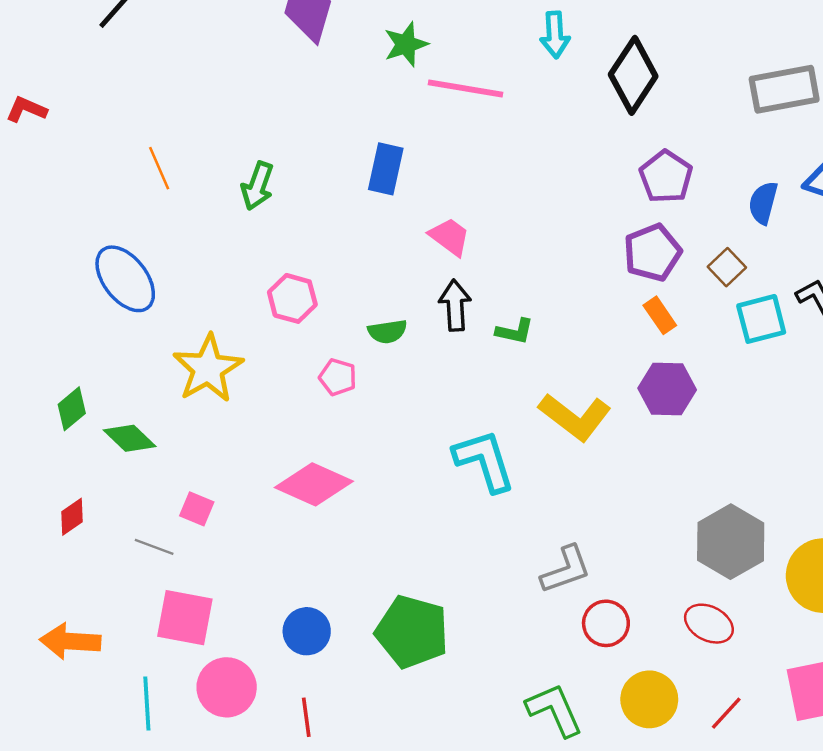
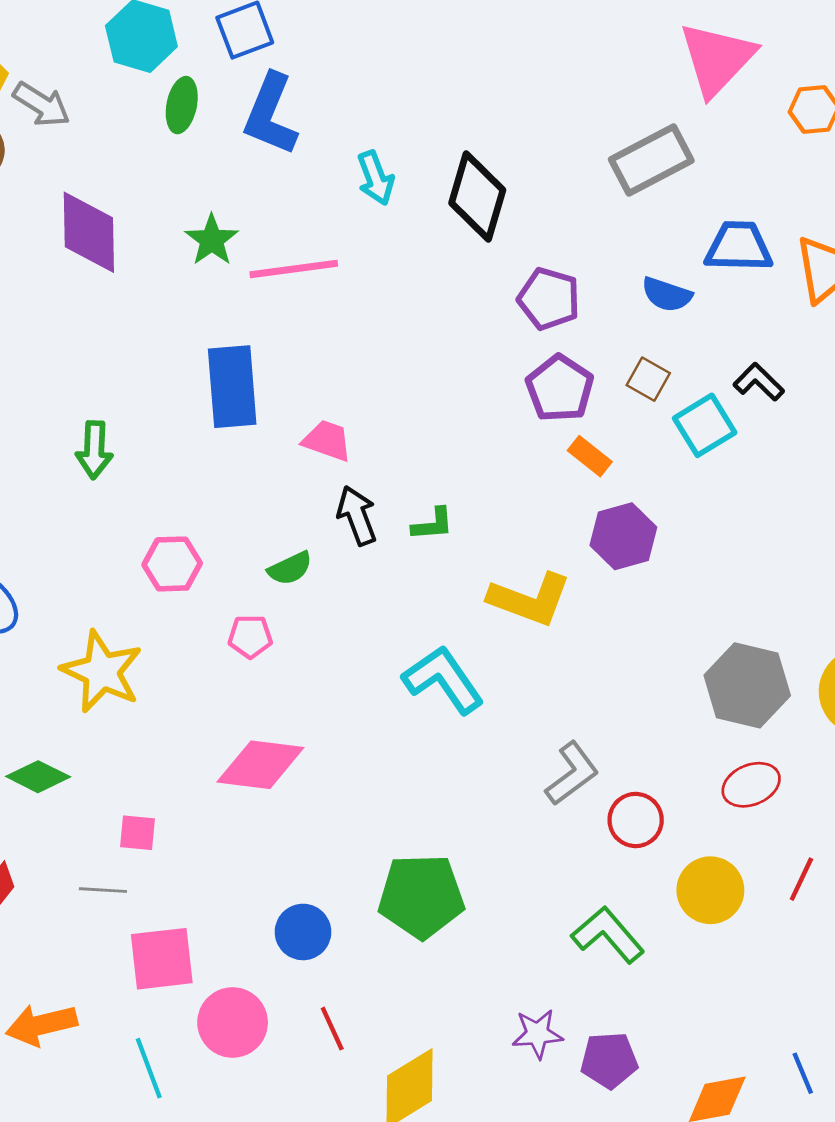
blue rectangle: (386, 169) -> (232, 387), size x1.4
blue semicircle: (763, 203) -> (667, 295), turned -69
red ellipse: (709, 624) -> (751, 785), turned -33

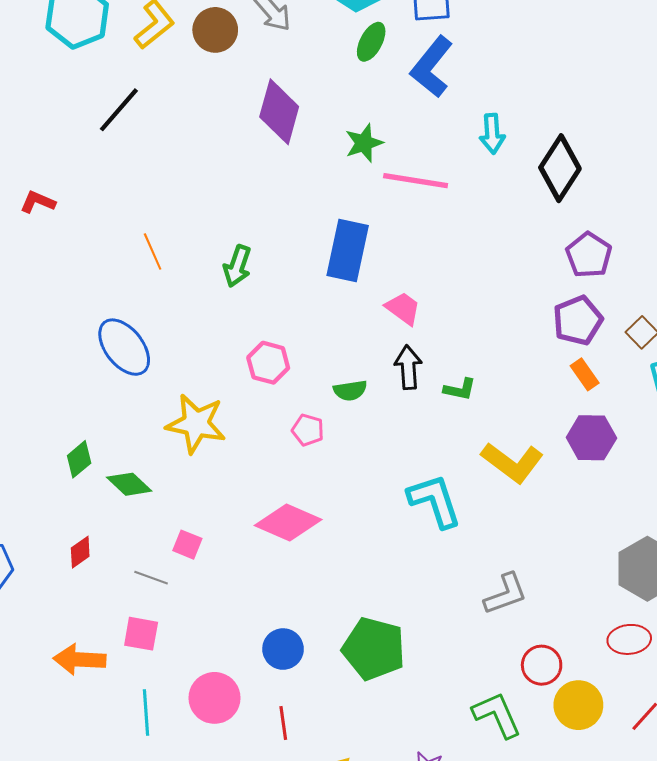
yellow star: (102, 672) -> (196, 424), turned -30
red circle: (636, 820) -> (542, 665), moved
pink square: (162, 959) -> (141, 634), moved, size x0.7

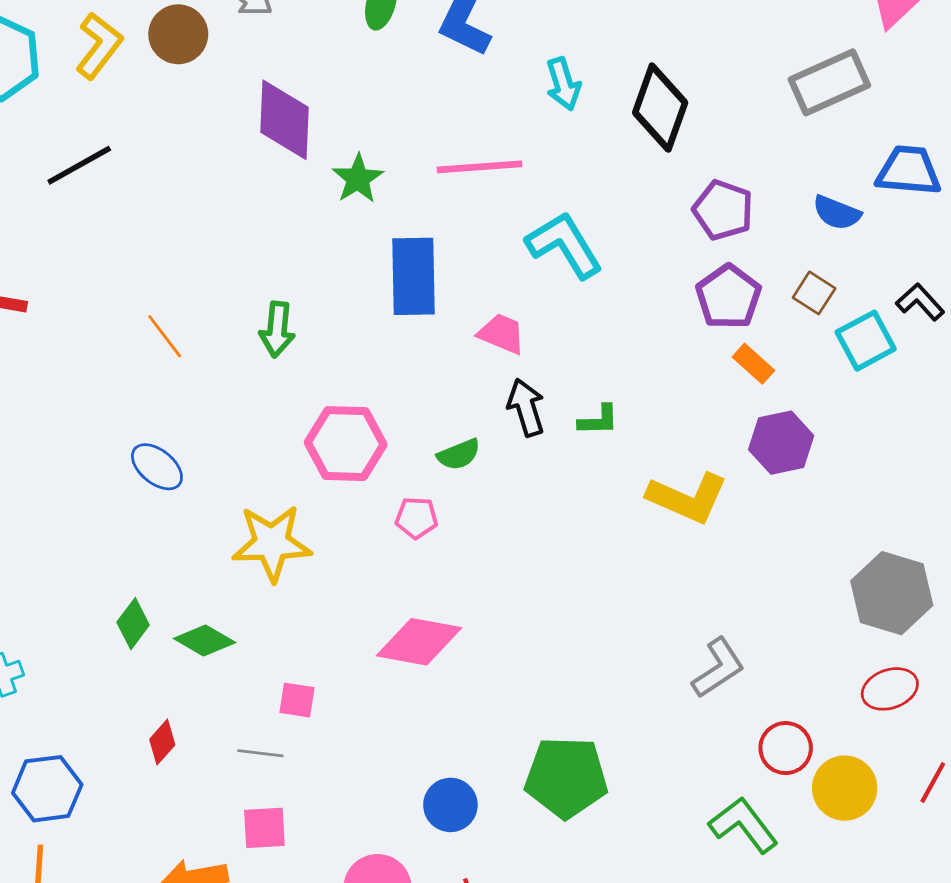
black line: (119, 110) -> (79, 165), turned 33
green star: (364, 143) -> (358, 179), moved
blue ellipse: (124, 347) -> (157, 467), size x0.7
pink hexagon: (268, 363) -> (346, 444), size x1.4
cyan L-shape: (435, 501) -> (564, 245), moved

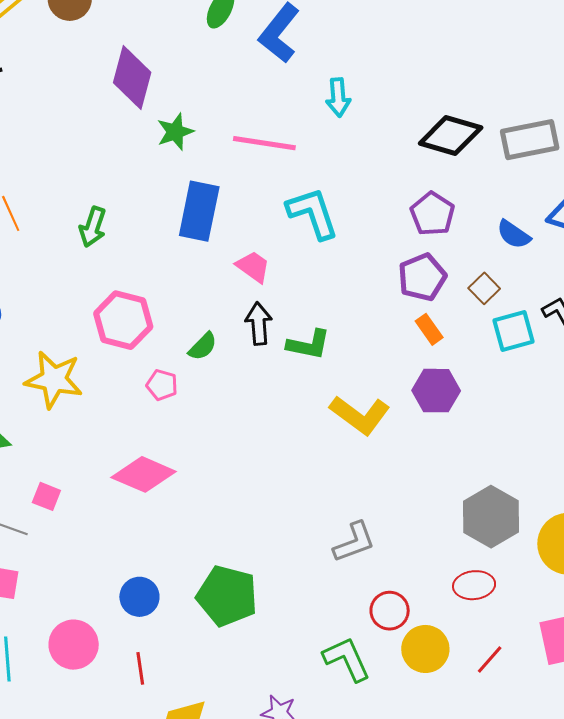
black diamond: (660, 108) -> (451, 135), moved, turned 74
green L-shape: (598, 420) -> (309, 345), size x1.4
green semicircle: (459, 454) -> (203, 346), turned -36

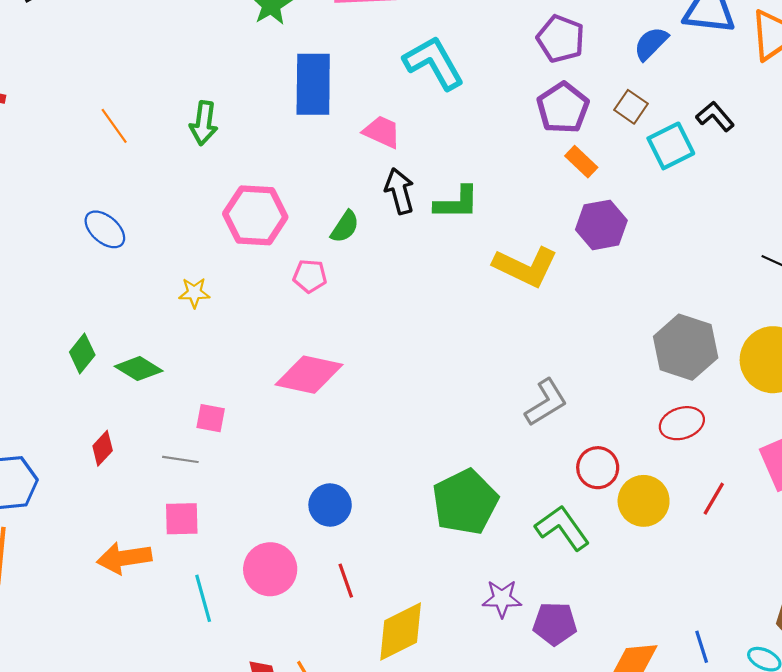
blue semicircle: (514, 234) -> (651, 44), turned 111
yellow star: (54, 380) -> (194, 293), size x0.5
green pentagon: (227, 596) -> (465, 502), moved, turned -30

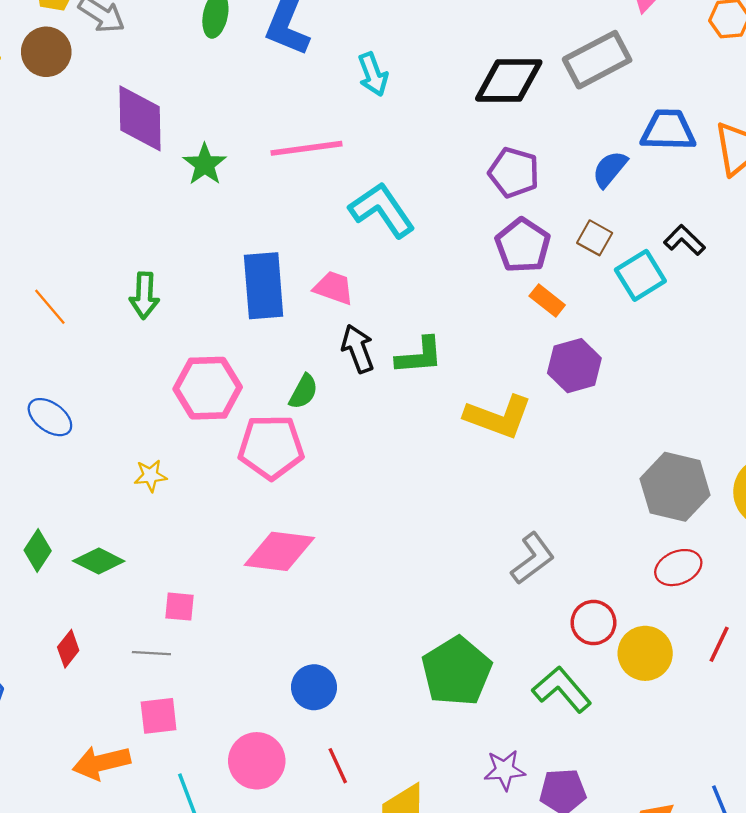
blue rectangle: (313, 84) -> (264, 286), moved
pink pentagon: (310, 276) -> (271, 447), size x1.8

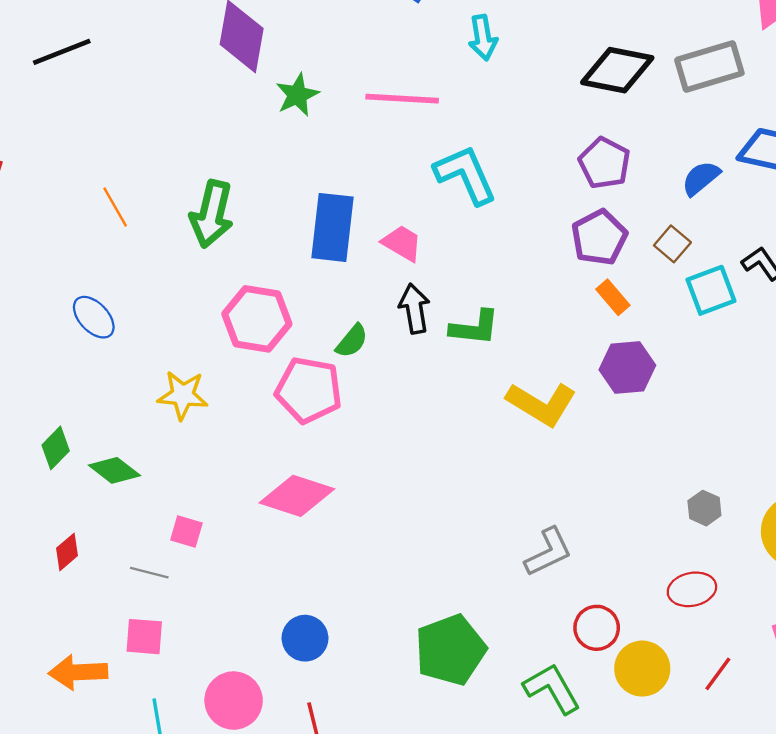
green arrow: (144, 295) -> (212, 214), size x1.4
yellow star: (150, 476) -> (183, 395), size x1.5
gray hexagon: (675, 487) -> (704, 508), size x0.5

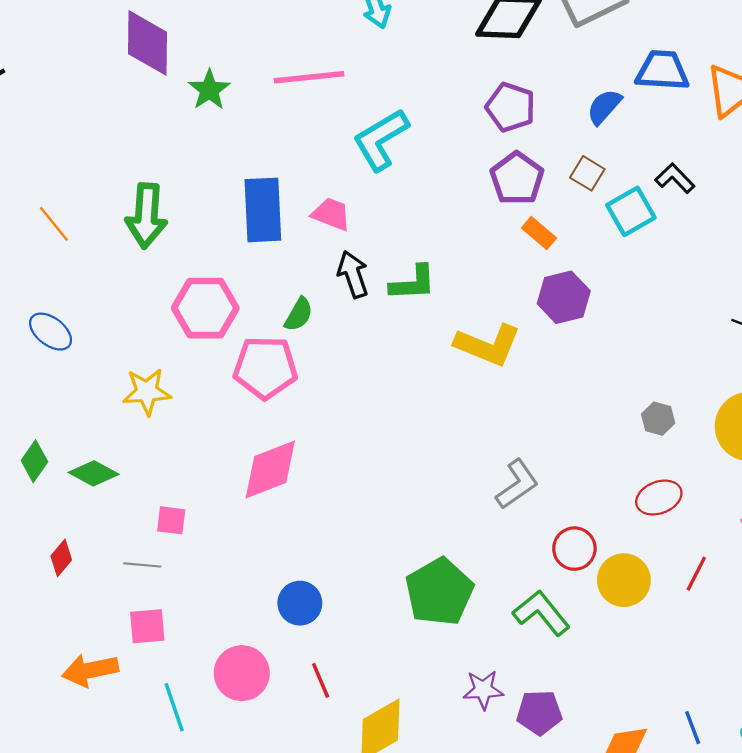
cyan L-shape: (466, 175) -> (381, 140), turned -88
pink diamond: (297, 496) -> (270, 470), turned -30

